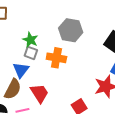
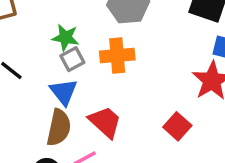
gray square: (31, 53) -> (72, 59), turned -32

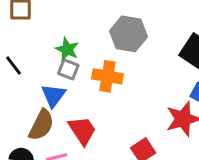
gray square: (72, 59) -> (68, 69), turned 35

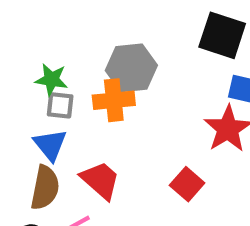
gray hexagon: (128, 34) -> (131, 68), moved

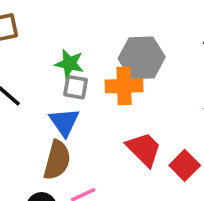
red trapezoid: (100, 180) -> (144, 149), moved

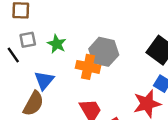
gray square: (76, 87) -> (28, 40), moved, turned -35

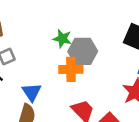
green star: (57, 44) -> (62, 39), moved

